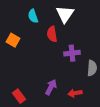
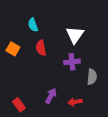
white triangle: (65, 14) -> (75, 35), moved
red semicircle: (52, 34) -> (41, 48), moved

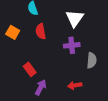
purple arrow: (51, 96) -> (41, 87), moved
red rectangle: (19, 105) -> (30, 69), moved

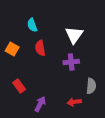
gray semicircle: (92, 60) -> (91, 86), moved
red rectangle: (30, 69) -> (19, 86), moved

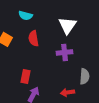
cyan semicircle: (32, 25) -> (26, 15), turned -56
red rectangle: (19, 86) -> (26, 76), moved, turned 48

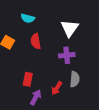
gray semicircle: (85, 76) -> (75, 79), moved
red arrow: (68, 92) -> (57, 88), moved, turned -48

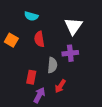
gray semicircle: (75, 79) -> (52, 65), moved

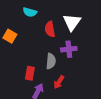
red semicircle: (39, 39) -> (50, 29), moved

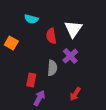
purple cross: (69, 49) -> (70, 56), turned -35
red arrow: (59, 82) -> (75, 94), moved

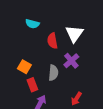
orange square: (11, 43) -> (24, 67), moved
red rectangle: (31, 80) -> (32, 85), turned -32

